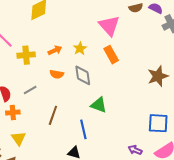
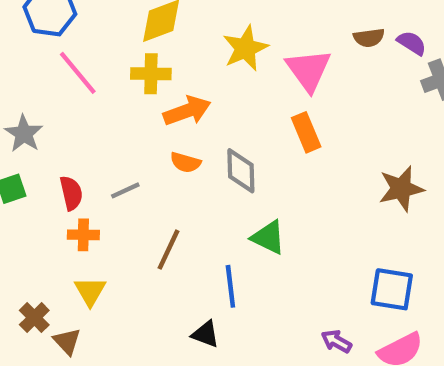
yellow star: (80, 48) -> (245, 48), moved, size x1.5
orange arrow: (55, 50) -> (187, 111), size x1.5
yellow cross: (26, 55) -> (151, 74), moved

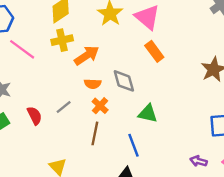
orange cross: (83, 235) -> (100, 106), moved, turned -35

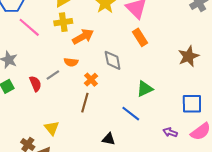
orange semicircle: (93, 84) -> (71, 62), moved
gray line: (64, 107) -> (53, 75), moved
green triangle: (148, 114) -> (145, 89), moved, turned -42
blue line: (134, 145) -> (131, 114), moved, turned -36

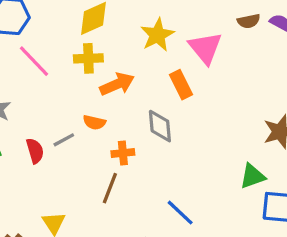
orange rectangle: (140, 37) -> (181, 85), moved
orange cross: (91, 80) -> (123, 153), turned 32
green triangle: (145, 89) -> (252, 176), moved

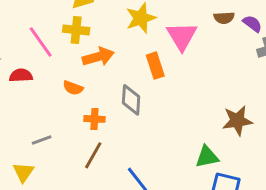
pink line: (34, 61) -> (41, 42), moved
gray line: (64, 140) -> (42, 140), moved
red semicircle: (35, 151) -> (21, 75), moved, turned -85
brown line: (110, 188) -> (93, 155), moved

